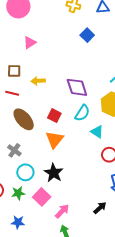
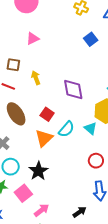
yellow arrow: (38, 81) -> (36, 78), turned 64
cyan semicircle: (82, 113) -> (66, 129), moved
cyan triangle: (97, 132) -> (90, 128), moved

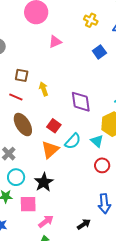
pink triangle: (33, 39) -> (55, 42), moved
red circle: (96, 161) -> (102, 165), moved
pink square: (23, 193) -> (28, 204), turned 36

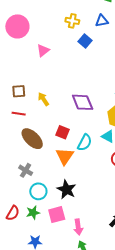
blue square: (99, 52) -> (85, 41), moved
pink arrow: (46, 221) -> (78, 227), turned 133

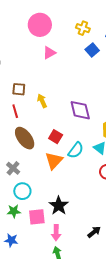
pink circle: (17, 26) -> (40, 25), moved
red line: (19, 114) -> (15, 111), turned 56
black star: (66, 189) -> (59, 206), moved

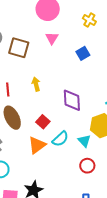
blue square: (92, 50) -> (83, 53), moved
pink triangle: (49, 53) -> (52, 38), turned -40
brown square: (19, 89) -> (19, 48), moved, size x1.5

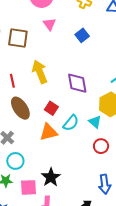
yellow arrow: (36, 84) -> (40, 72), size x1.6
orange triangle: (37, 145) -> (48, 132), turned 30

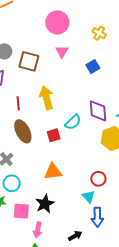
purple diamond: (77, 83) -> (98, 111), moved
red square: (51, 108) -> (54, 135), turned 32
cyan triangle: (95, 122) -> (89, 196), moved
cyan semicircle: (71, 123) -> (73, 122), moved
orange triangle: (48, 132) -> (53, 172), moved

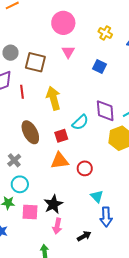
blue square: (93, 67) -> (99, 66), turned -32
red line: (18, 103) -> (22, 92), moved
orange triangle: (53, 172) -> (60, 161), moved
red circle: (98, 179) -> (85, 168), moved
pink arrow: (38, 230) -> (57, 226), moved

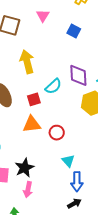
black arrow: (84, 236) -> (74, 203), moved

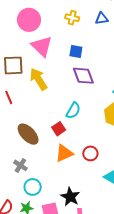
pink triangle: (43, 16) -> (42, 46), size x1.6
yellow arrow: (27, 62) -> (38, 79), moved
purple diamond: (78, 75) -> (83, 76), moved

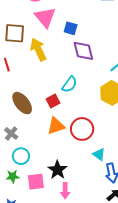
blue square: (76, 52) -> (71, 28), moved
red circle: (90, 153) -> (82, 129), size x1.5

